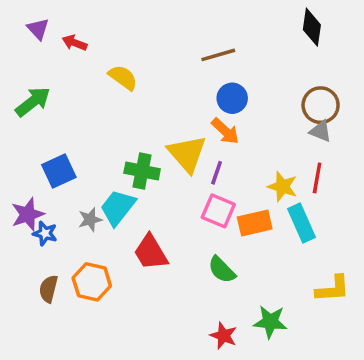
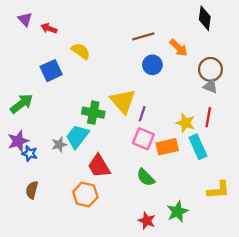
green arrow: (33, 102) -> (22, 103), moved
orange arrow: (225, 131) -> (179, 48), moved
blue square: (59, 171) -> (51, 71), moved
orange hexagon: (92, 282) -> (85, 194), moved
green star: (270, 322) -> (177, 212), turned -30

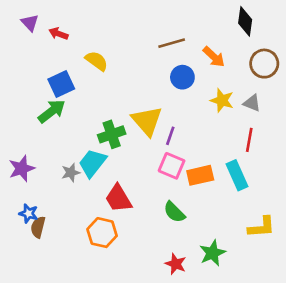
brown circle: (210, 69) -> (264, 64), moved
green arrow: (22, 103) -> (52, 111), moved
green cross: (93, 113) -> (112, 134), turned -30
yellow star: (185, 123) -> (222, 100), moved
blue star: (30, 154) -> (28, 213), moved

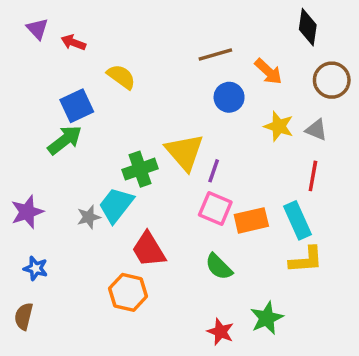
brown semicircle: (38, 227) -> (24, 316), moved
yellow L-shape: (261, 227) -> (306, 260), moved

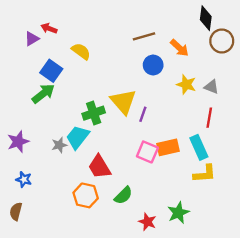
purple triangle: (37, 29) -> (32, 39), moved, turned 42
brown circle: (332, 80) -> (222, 41), moved
blue square: (77, 106) -> (51, 71), turned -30
pink square: (215, 208) -> (147, 152), moved
green semicircle: (219, 267) -> (123, 195), moved, turned -90

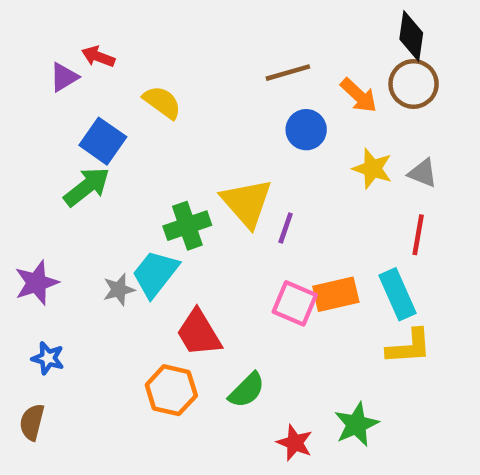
brown circle: (222, 41) -> (414, 84), moved

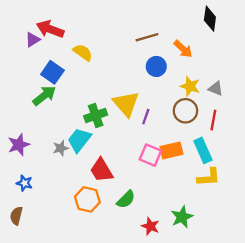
red arrow: (98, 57) -> (50, 29), size x1.6
brown circle: (414, 84) -> (185, 111), moved

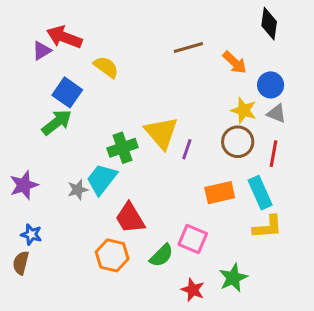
blue circle: (156, 66) -> (271, 85), moved
pink square: (150, 155) -> (193, 239), moved
brown semicircle: (16, 216) -> (21, 263), moved

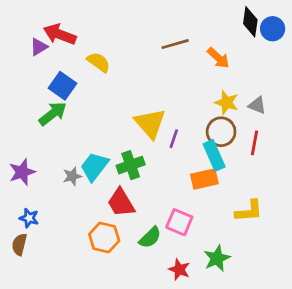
blue circle: (271, 85) -> (273, 29), moved
green cross: (123, 148) -> (131, 165), moved
cyan rectangle: (260, 193) -> (214, 155), moved

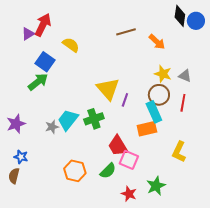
red arrow: (60, 34) -> (43, 25), turned 95
red trapezoid: (121, 203) -> (118, 146), moved
yellow L-shape: (249, 211) -> (179, 152), turned 120

